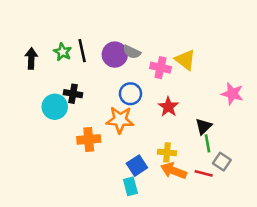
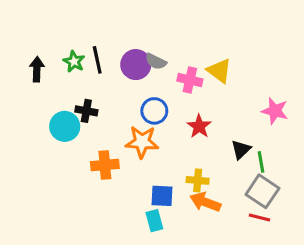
green line: (207, 143) -> (261, 162), moved
gray square: (222, 162) -> (262, 191), size x1.5
blue square: (137, 166) -> (162, 196), turned 36
red line: (204, 173) -> (259, 218), moved

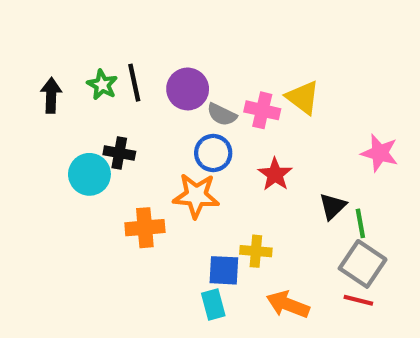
gray semicircle: (156, 61) -> (222, 115), moved
yellow cross: (198, 180) -> (256, 251), moved
orange arrow: (205, 202) -> (288, 304), moved

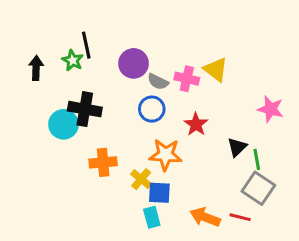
black line: (134, 83) -> (86, 45), moved
black cross: (119, 153) -> (85, 109), size x1.5
orange star: (196, 196) -> (165, 155), moved
yellow cross: (256, 251) -> (141, 179), moved, turned 35
red line: (358, 300) -> (240, 217), moved

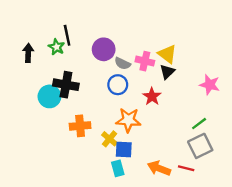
black triangle: (237, 147) -> (167, 72), moved
green line: (257, 159) -> (199, 124), turned 63
gray square: (258, 188) -> (200, 146), turned 30

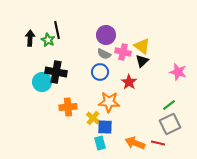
purple circle: (104, 49) -> (106, 35), moved
black arrow: (28, 53) -> (30, 38), moved

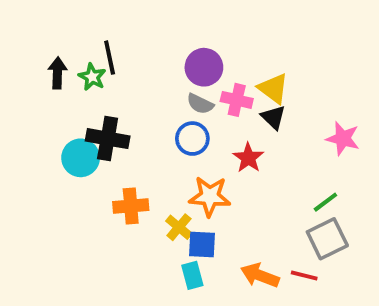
black triangle: (142, 61) -> (273, 117), turned -32

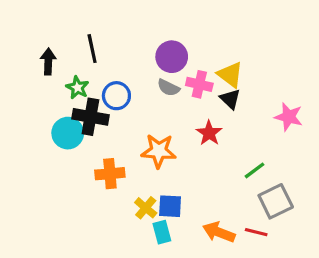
green star: (92, 77) -> (77, 88), moved
blue circle: (192, 139) -> (116, 96), moved
orange star: (210, 196) -> (159, 151), moved
green line: (325, 202) -> (255, 170), moved
yellow cross: (179, 227) -> (146, 208), moved

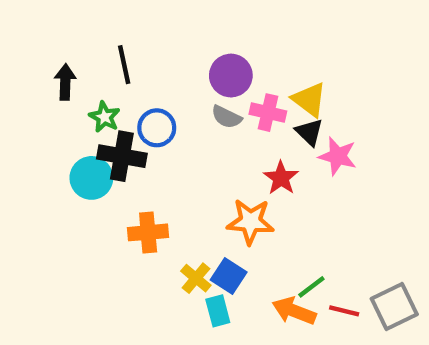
pink star: (289, 117) -> (338, 156), moved
orange star: (159, 151) -> (250, 222), moved
green line: (255, 170) -> (311, 287), moved
gray square: (276, 201) -> (394, 307), moved
blue square: (170, 206) -> (229, 276), turned 30

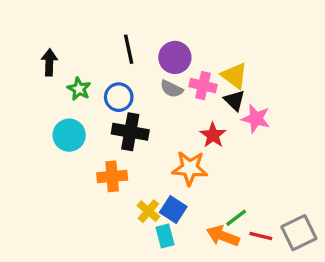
black line: (124, 65) -> (129, 49), moved
black cross: (122, 156) -> (130, 132), moved

